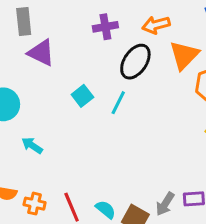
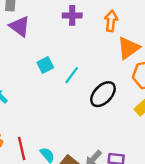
orange arrow: (156, 25) -> (111, 21), turned 102
black ellipse: (135, 62) -> (103, 94), moved

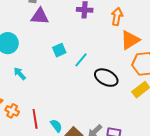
purple triangle: (20, 26) -> (40, 16), turned -36
black ellipse: (103, 94) -> (106, 78), turned 70

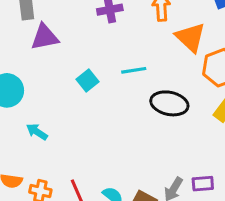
orange triangle: (130, 40) -> (190, 37), turned -30
cyan line: (81, 60) -> (134, 70), moved, turned 56

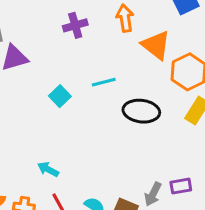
cyan arrow: (37, 132) -> (48, 169), moved

